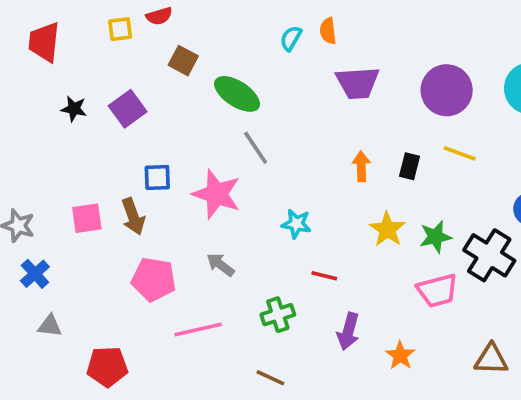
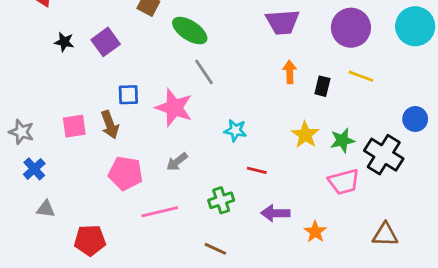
orange arrow: (361, 166) -> (290, 72), moved
gray arrow: (220, 265) -> (177, 162), turned -75
purple arrow: (348, 331) -> (275, 213), turned 76

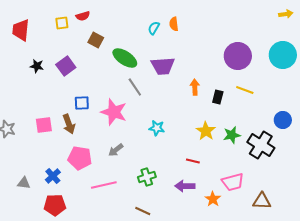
purple trapezoid: (282, 22) -> (163, 66), moved
blue cross: (34, 169) -> (53, 176), moved
red line: (257, 170) -> (193, 161), moved
pink trapezoid: (344, 182) -> (233, 182), moved

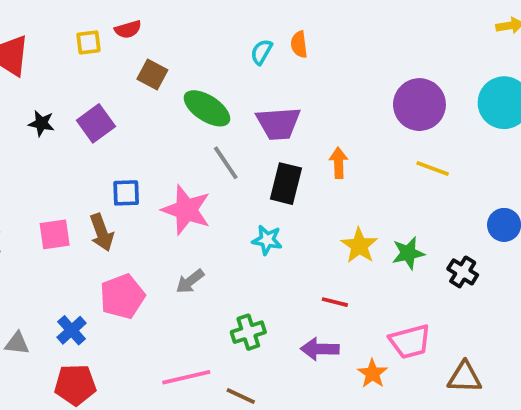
black rectangle: (218, 97) -> (286, 184), moved, size x1.5
black cross: (261, 145) -> (463, 272), size x0.6
pink pentagon: (80, 158) -> (122, 296), turned -30
pink line: (104, 185) -> (186, 377), moved

